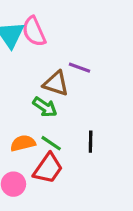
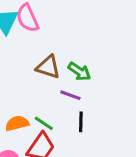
purple line: (80, 68) -> (70, 95), moved
green arrow: (45, 107) -> (79, 71), moved

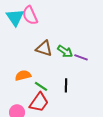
purple line: (70, 95) -> (81, 57), moved
orange semicircle: (17, 123) -> (23, 75), moved

